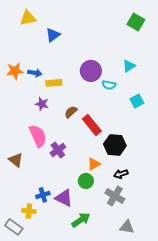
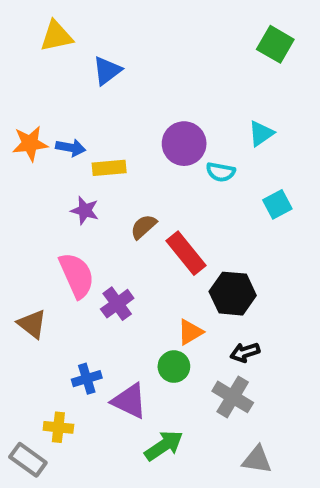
blue cross: (43, 195) -> (87, 379), moved

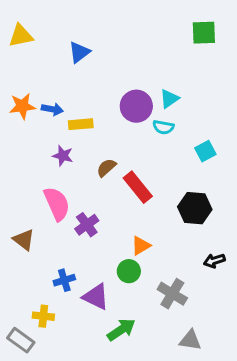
yellow triangle: (56, 36) -> (21, 36), moved
green square: (275, 44) -> (204, 33), turned -32
cyan triangle: (261, 133) -> (169, 99), moved
black hexagon: (233, 294) -> (195, 208), moved
black arrow: (245, 352) -> (214, 261), moved

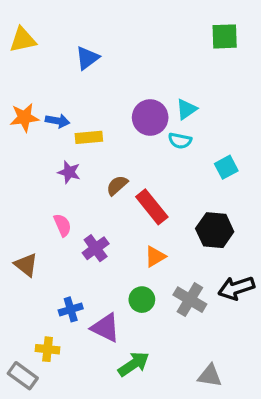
pink semicircle: (57, 204) -> (62, 225), size x0.6
orange triangle: (141, 246) -> (155, 257), moved
black arrow: (214, 261) -> (236, 288), size x1.5
gray cross: (172, 294) -> (190, 300), moved

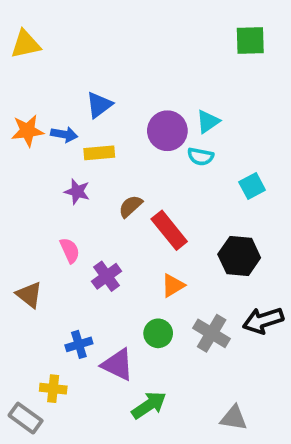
blue triangle: (87, 58) -> (99, 105), moved

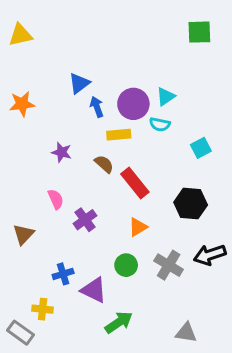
blue arrow: (64, 134) -> (97, 107), moved, turned -120
yellow rectangle: (99, 153) -> (119, 135), moved
brown semicircle: (131, 206) -> (104, 164), turned 84
brown triangle: (29, 295) -> (23, 234), turned 35

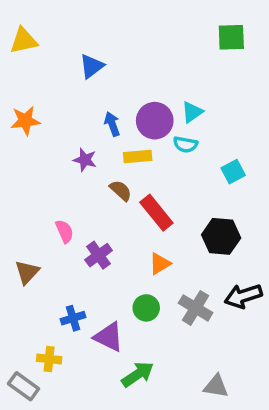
blue triangle: (79, 83) -> (92, 66), moved
purple star: (62, 152) -> (85, 160), moved

